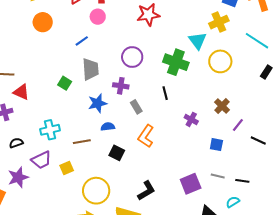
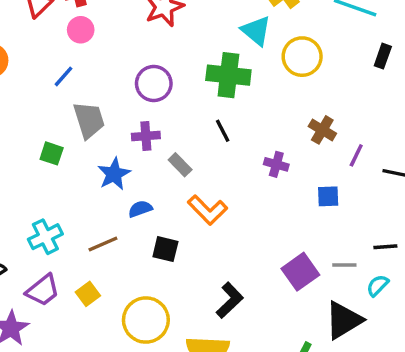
orange L-shape: (146, 136) -> (207, 210), turned -65
gray line: (218, 176) -> (344, 265), moved

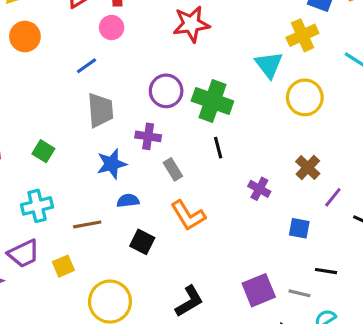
green cross: (228, 75) -> (212, 101), moved
green square: (52, 153) -> (43, 151), moved
black line: (385, 247) -> (326, 271), moved

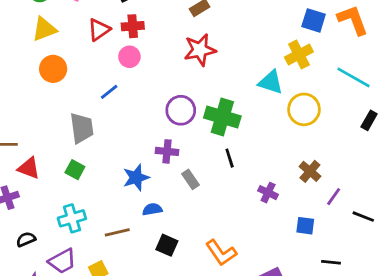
cyan triangle: (269, 65) -> (271, 82), turned -32
gray trapezoid: (100, 110) -> (82, 128), moved
orange L-shape: (188, 215) -> (221, 253), moved

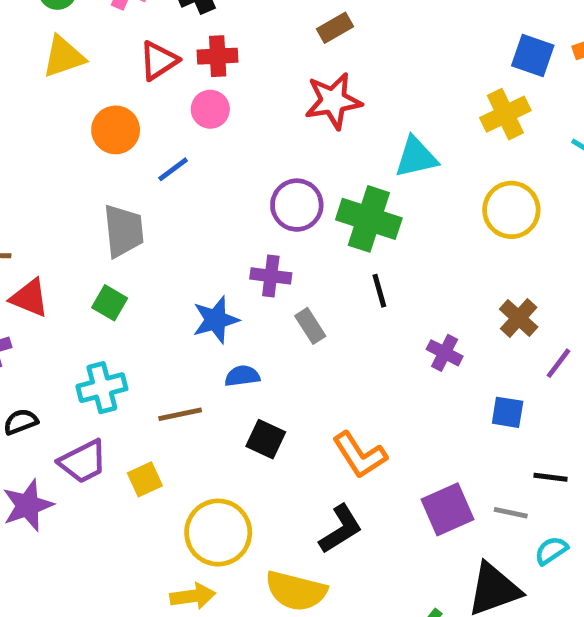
orange circle: (53, 69) -> (116, 130), moved
cyan triangle: (271, 82) -> (416, 157), moved, turned -32

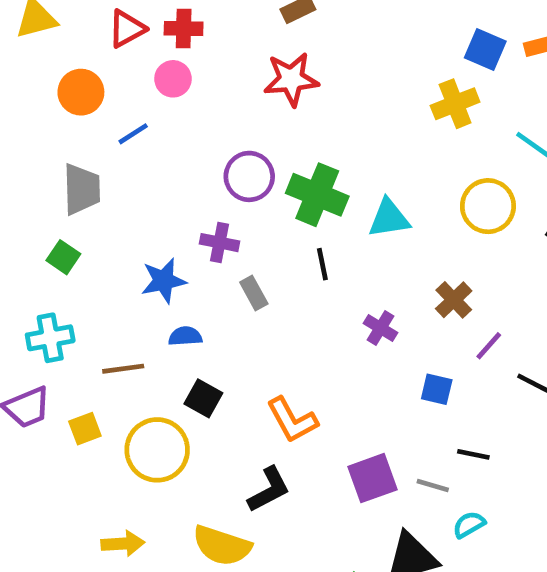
cyan triangle: (416, 157) -> (389, 218), moved
yellow circle: (511, 210) -> (488, 206), moved
yellow circle: (218, 533) -> (157, 450), moved

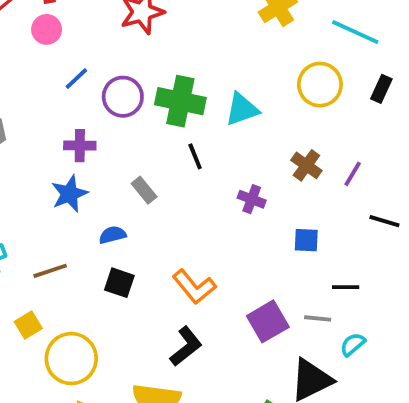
blue line: (133, 134) -> (76, 79), moved
purple cross: (219, 243) -> (80, 146), moved
blue semicircle: (185, 336) -> (113, 235), moved
purple line: (489, 346) -> (353, 174), moved
yellow circle: (157, 450) -> (71, 359), moved

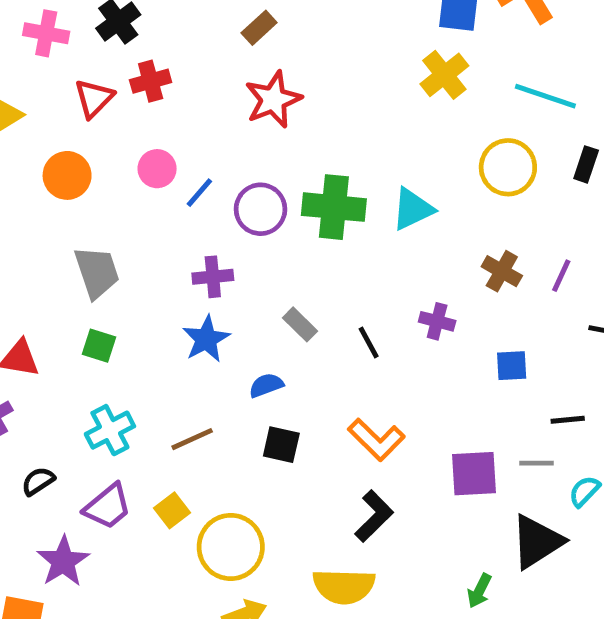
pink circle: (47, 29) -> (157, 169), moved
black line: (195, 156) -> (369, 342), moved
purple square: (268, 321) -> (474, 474), turned 33

